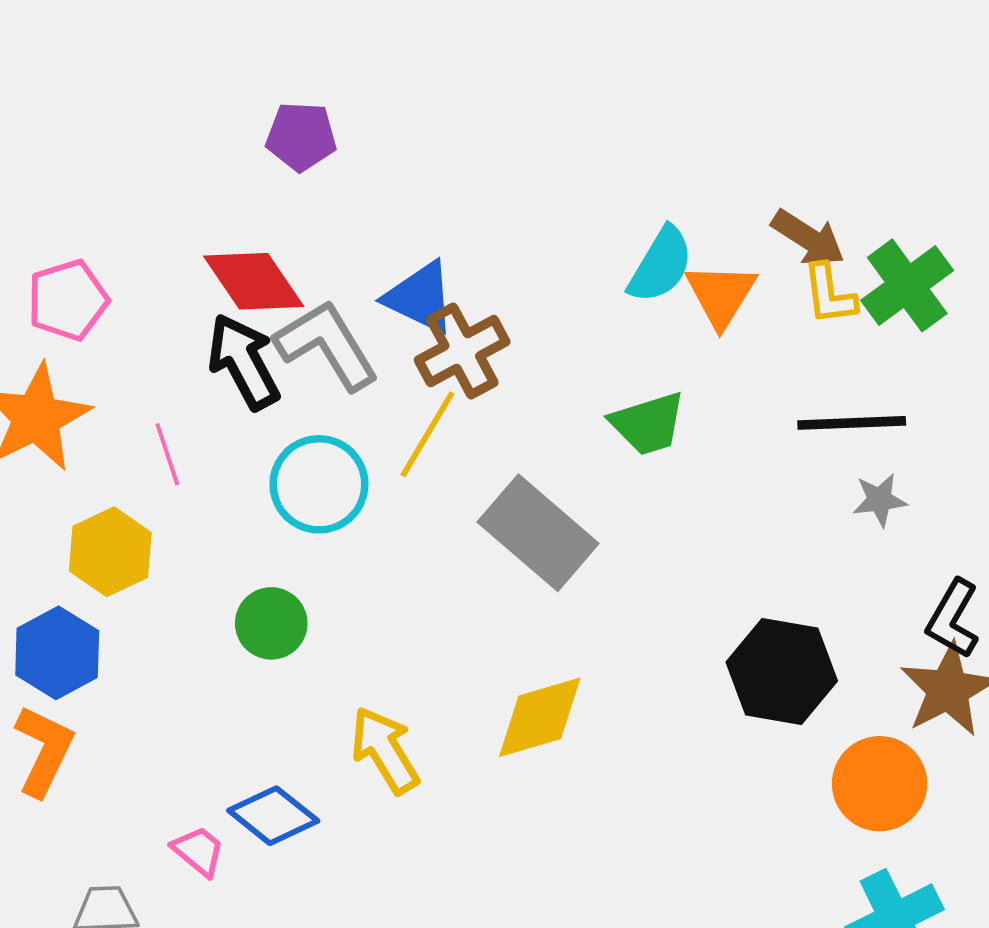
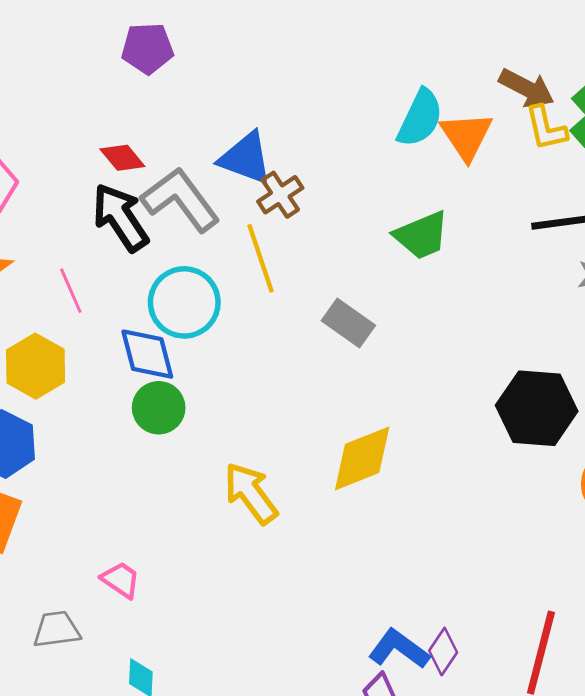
red diamond: (254, 281) -> (122, 158), size x0.6
brown cross: (462, 351) -> (280, 195), size x0.7
yellow line: (427, 434) -> (260, 258), turned -44
gray rectangle: (538, 533) -> (348, 323), size x0.6
blue diamond: (273, 816) -> (147, 354), moved, turned 42

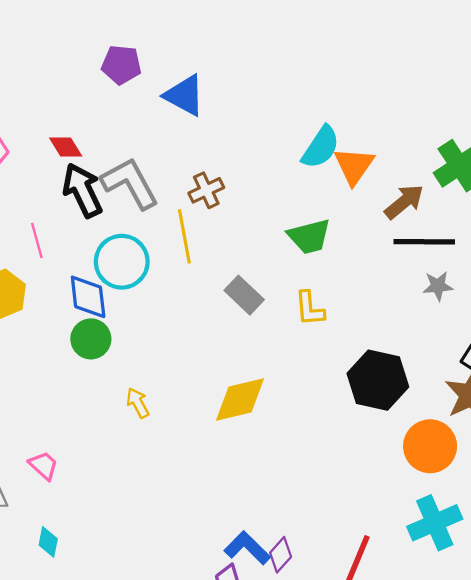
brown arrow: (527, 88) -> (404, 202), moved, turned -75
yellow L-shape: (546, 128) -> (310, 309), moved
red diamond: (122, 158) -> (66, 147), moved
blue triangle: (246, 158) -> (184, 95), moved
yellow arrow: (251, 493) -> (138, 403), moved, size x0.6

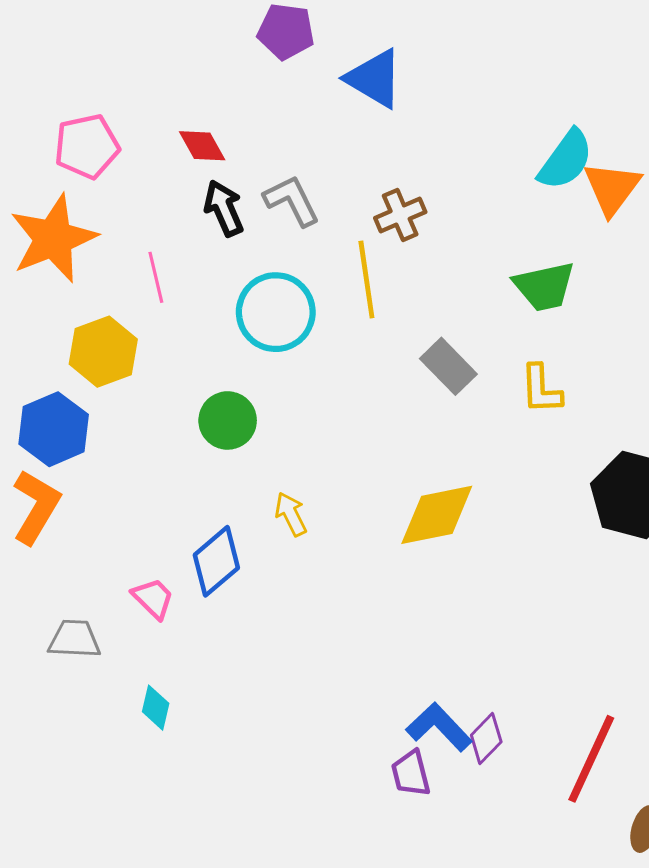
gray L-shape: (130, 183) -> (292, 201), size x0.7
black arrow: (82, 190) -> (224, 208), size x0.7
blue diamond: (88, 297) -> (216, 561), moved, turned 54

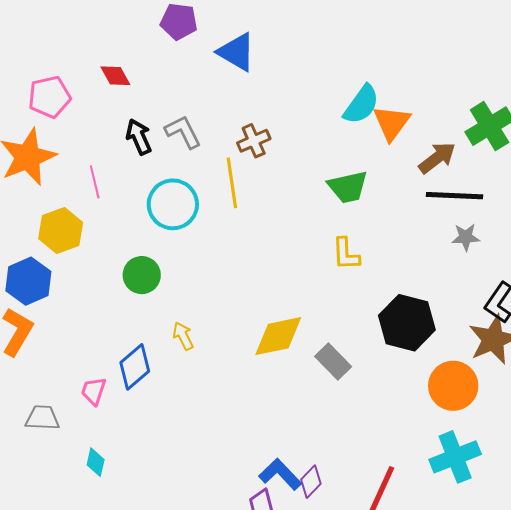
red diamond: (202, 146) -> (115, 76), moved
gray rectangle: (448, 366) -> (333, 361), moved
pink trapezoid: (153, 598) -> (94, 391), turned -116

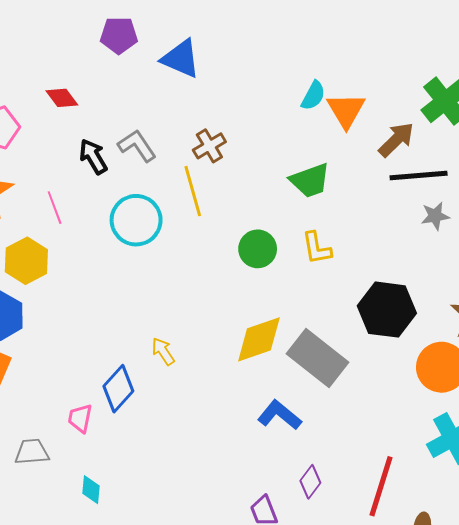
cyan semicircle: (361, 104) -> (313, 96), size x0.7
green circle: (142, 275) -> (258, 249), moved
gray rectangle: (333, 361) -> (318, 358), size x1.6
blue L-shape: (280, 474) -> (279, 415), moved

